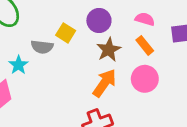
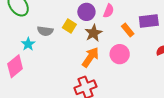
pink semicircle: (145, 19) -> (109, 11), moved, turned 96
yellow square: (66, 33) -> (69, 26), moved
orange rectangle: (145, 45) -> (128, 30), moved

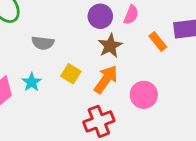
yellow square: (69, 26) -> (71, 74), moved
cyan star: (28, 44) -> (32, 82), moved
pink circle: (120, 54) -> (144, 95), moved

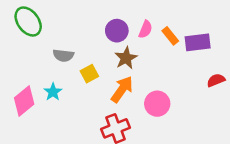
orange rectangle: (158, 41) -> (170, 36), moved
yellow square: (71, 74) -> (89, 74), moved, turned 30

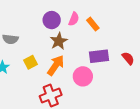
purple rectangle: (198, 42) -> (99, 56), moved
yellow square: (89, 74) -> (31, 62), moved
red semicircle: (216, 80) -> (128, 58), turned 72

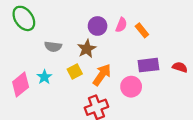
brown star: (59, 41) -> (87, 49), moved
red semicircle: (128, 58) -> (180, 67), turned -32

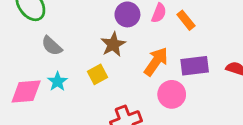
gray semicircle: (53, 47) -> (52, 46), moved, turned 35
orange arrow: (102, 75) -> (156, 62), moved
pink diamond: (21, 85) -> (26, 92), turned 35

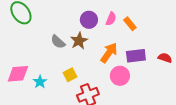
gray semicircle: (52, 46) -> (58, 42), moved
yellow square: (97, 74) -> (70, 75), moved
cyan star: (57, 82) -> (40, 82), moved

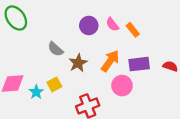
pink semicircle: (111, 19) -> (112, 24), turned 120
brown star: (79, 41) -> (78, 63), moved
yellow square: (70, 75) -> (54, 84), moved

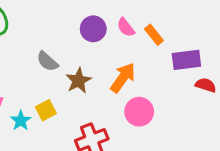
purple rectangle: (139, 64) -> (186, 60), moved

